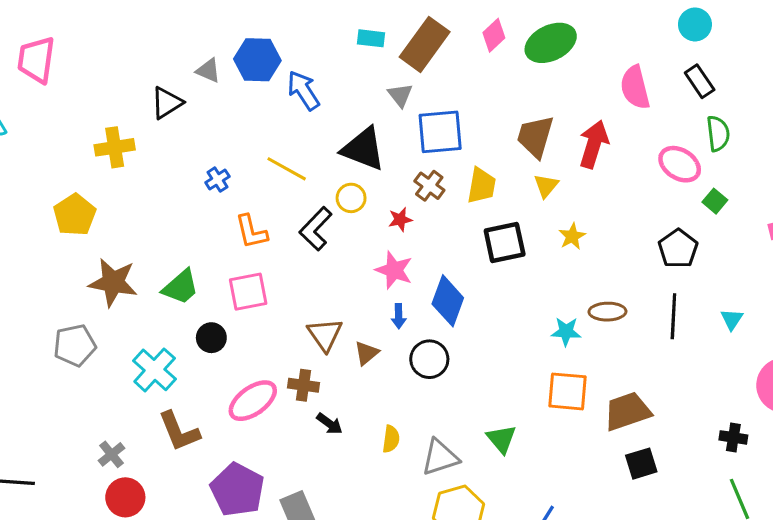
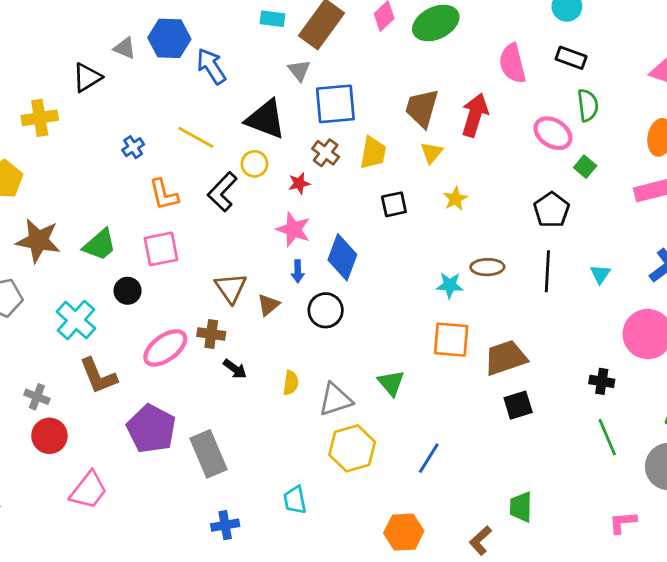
black rectangle: (700, 81) -> (571, 58), turned -36
black square: (505, 242) -> (394, 204), size x0.7
gray cross: (112, 454) -> (37, 397), turned -30

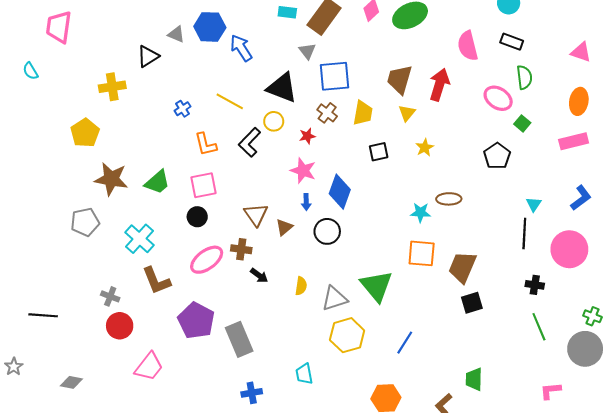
black line: (547, 271) -> (524, 234), moved
black circle: (128, 291) -> (197, 217), moved
brown trapezoid: (506, 358) -> (462, 267), turned -48
green triangle: (391, 383) -> (376, 286), size x1.6

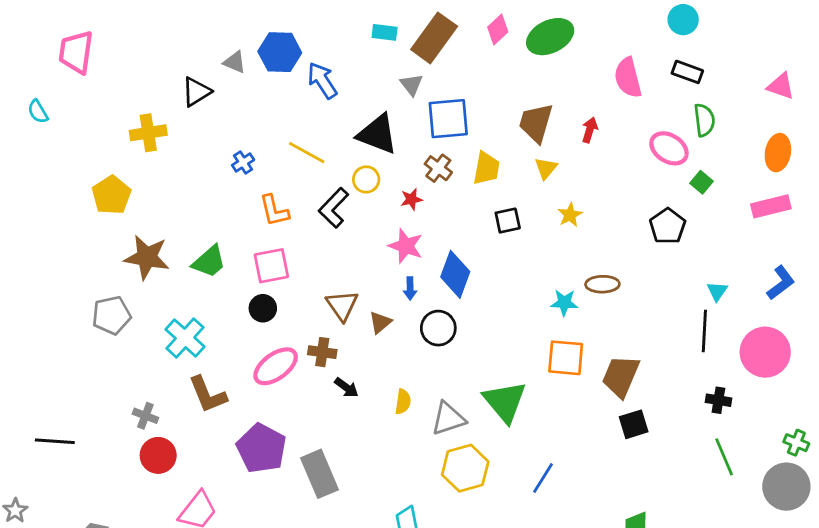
red arrow: (439, 85) -> (590, 130), size x0.6

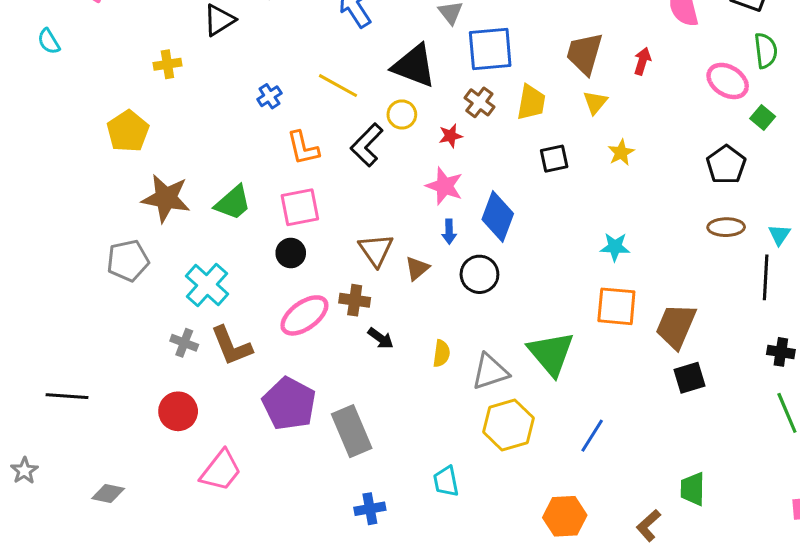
yellow cross: (148, 133) -> (167, 64), size x0.7
brown ellipse: (602, 284) -> (726, 227), moved
gray cross: (145, 416) -> (184, 343), moved

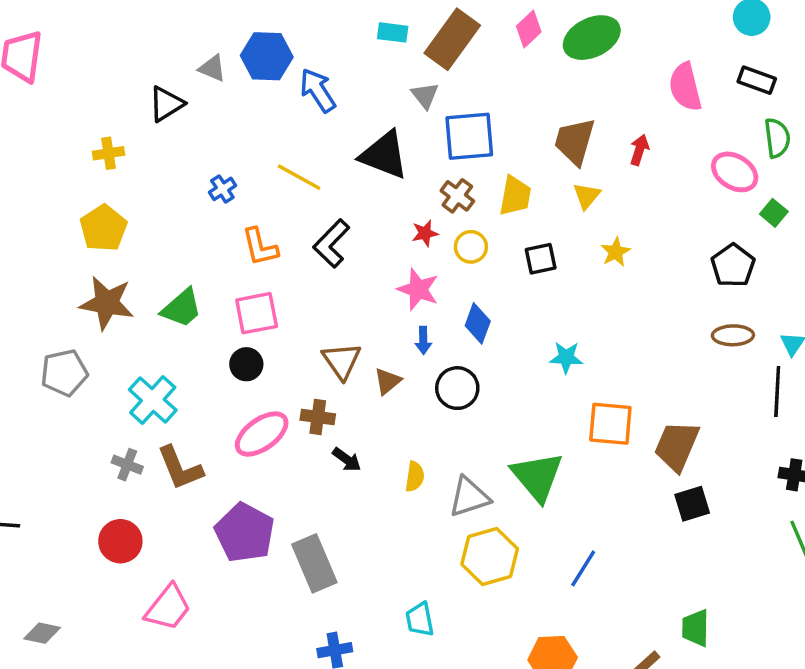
yellow circle: (402, 114) -> (471, 247), moved
yellow pentagon: (128, 131) -> (103, 228), moved
blue diamond: (498, 216) -> (478, 323), size x0.7
cyan star: (615, 247) -> (566, 357), moved

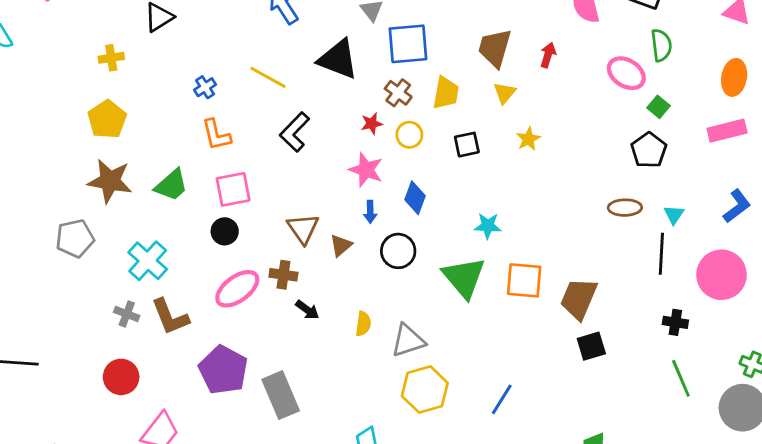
orange L-shape: (260, 247) -> (216, 135), moved
black pentagon: (733, 266) -> (649, 150), moved
green triangle: (537, 477) -> (464, 278), moved

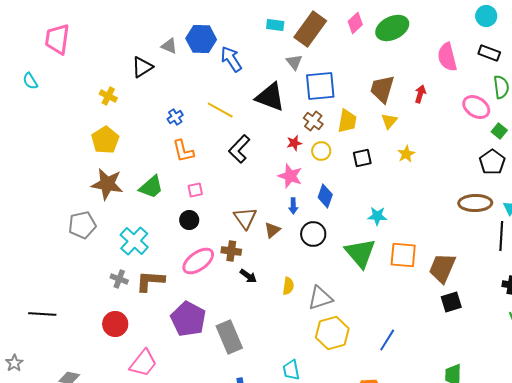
yellow cross: (111, 58) -> (108, 96), turned 36
pink square: (233, 189) -> (195, 190), size x0.6
brown ellipse: (625, 208) -> (475, 203), size x1.4
brown L-shape: (170, 317) -> (150, 281), turned 116

